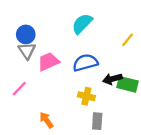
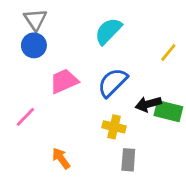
gray triangle: (27, 51) -> (35, 20), moved
blue semicircle: (85, 63) -> (113, 83), turned -30

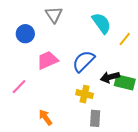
gray triangle: (35, 20) -> (54, 15), moved
cyan semicircle: (108, 31) -> (101, 23), moved, turned 100

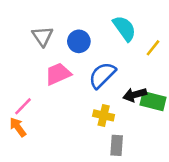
gray triangle: (54, 15) -> (42, 36), moved
blue circle: (25, 34) -> (79, 41), moved
orange arrow: (45, 117) -> (18, 127), moved

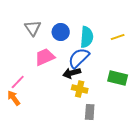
cyan semicircle: (124, 28) -> (87, 37), moved, turned 40
yellow line: (153, 48) -> (118, 37), turned 32
black arrow: (135, 95) -> (72, 73), moved

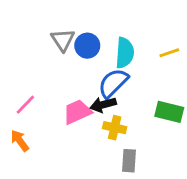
gray triangle: (33, 28) -> (63, 40), moved
pink trapezoid: (45, 57) -> (77, 112), moved
pink line: (18, 82) -> (25, 105), moved

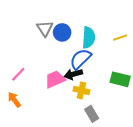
gray rectangle: (129, 161) -> (92, 114), turned -35

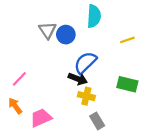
cyan semicircle: (89, 38) -> (94, 16), moved
black arrow: (73, 74) -> (78, 79), turned -144
pink trapezoid: (55, 79) -> (41, 118), moved

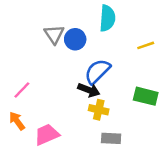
gray rectangle: (97, 121) -> (111, 138), turned -56

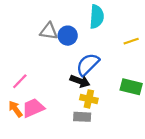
gray triangle: (54, 34) -> (49, 31), turned -48
pink trapezoid: (47, 135) -> (33, 108), moved
gray rectangle: (111, 138) -> (82, 117), moved

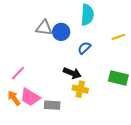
blue semicircle: (88, 64) -> (84, 48), moved, size x0.6
pink trapezoid: (33, 108) -> (30, 97), turned -125
gray rectangle: (82, 117) -> (52, 105), moved

